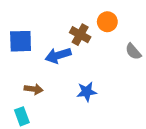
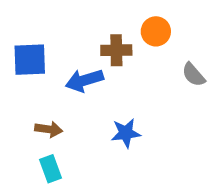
brown cross: (80, 35) -> (116, 50), turned -30
cyan rectangle: (22, 116) -> (50, 169), moved

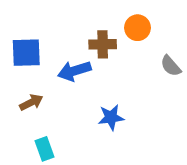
brown arrow: (49, 129) -> (31, 102), moved, turned -35

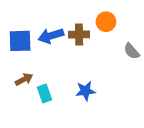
blue arrow: (74, 71) -> (51, 36), moved
cyan rectangle: (45, 149) -> (44, 93), moved

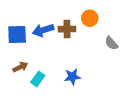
cyan rectangle: (44, 93) -> (38, 79), turned 56

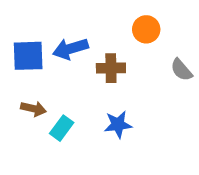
brown cross: (67, 29) -> (111, 68), moved
brown arrow: (20, 67) -> (33, 109), turned 40

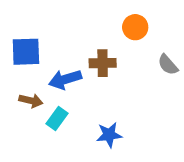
blue arrow: (70, 49) -> (65, 79), moved
blue star: (118, 124) -> (109, 135), moved

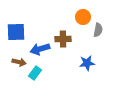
gray semicircle: (168, 65) -> (98, 30), moved, turned -128
blue star: (109, 135) -> (87, 63), moved

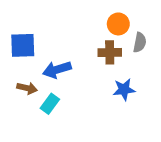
brown cross: (63, 39) -> (110, 52), moved

